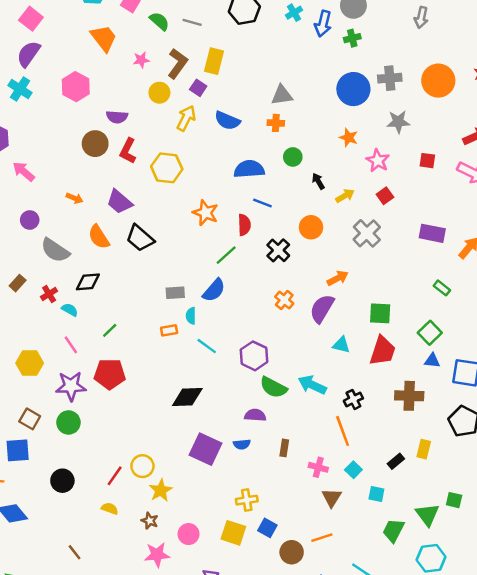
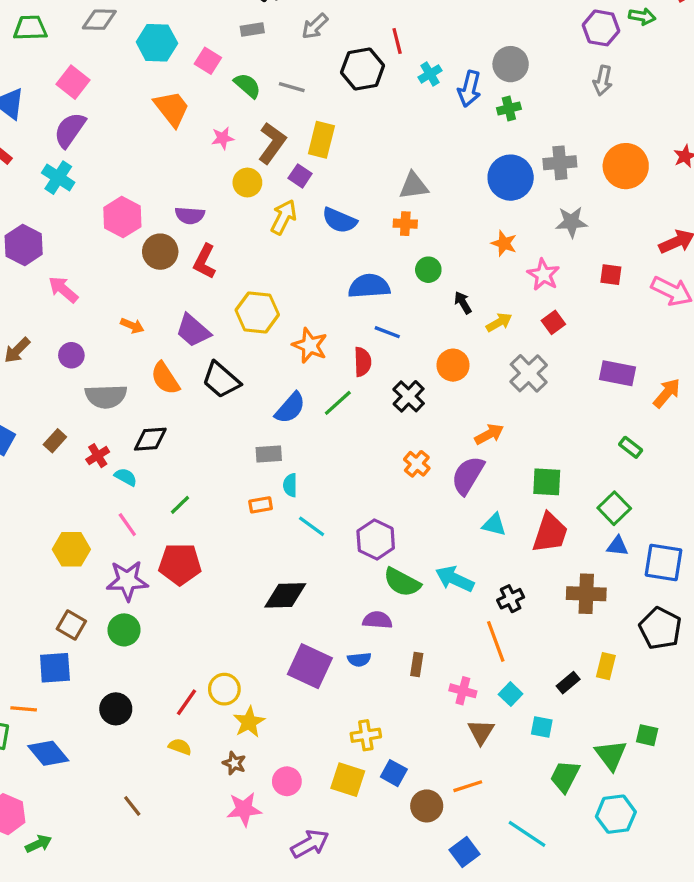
pink hexagon: (76, 87) -> (122, 217), moved
yellow hexagon: (167, 168) -> (257, 312), moved
gray semicircle: (55, 250) -> (106, 396), turned -36
blue semicircle: (214, 290) -> (290, 408), moved

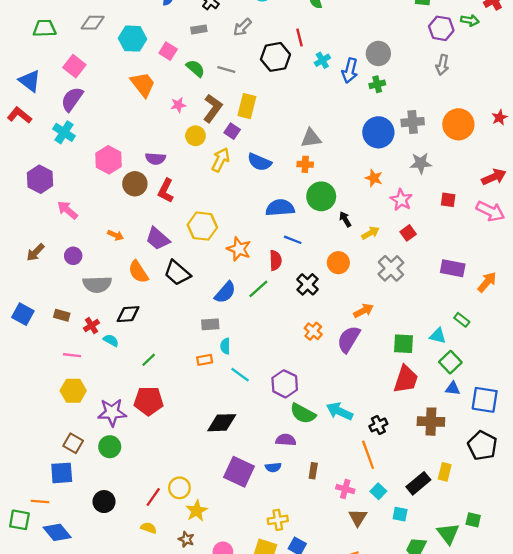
green circle: (428, 270) -> (321, 196), size x1.6
brown rectangle: (55, 441) -> (62, 315), turned 63
pink line: (127, 525) -> (72, 355), moved, turned -48
cyan triangle: (494, 525) -> (438, 336), moved
black rectangle: (568, 683) -> (418, 483), size x1.5

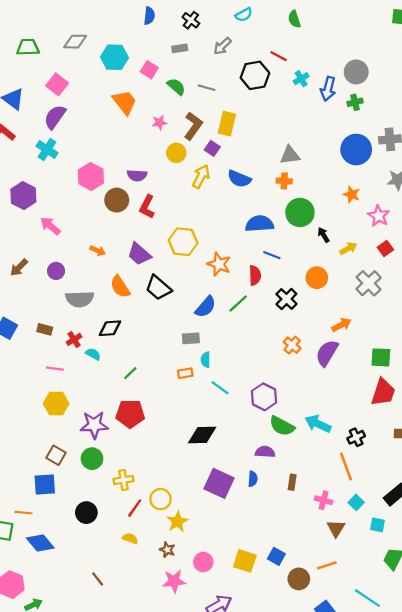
red line: (299, 37) -> (279, 56), turned -48
blue semicircle: (273, 467) -> (253, 479), turned -80
yellow cross: (278, 520) -> (123, 480), moved

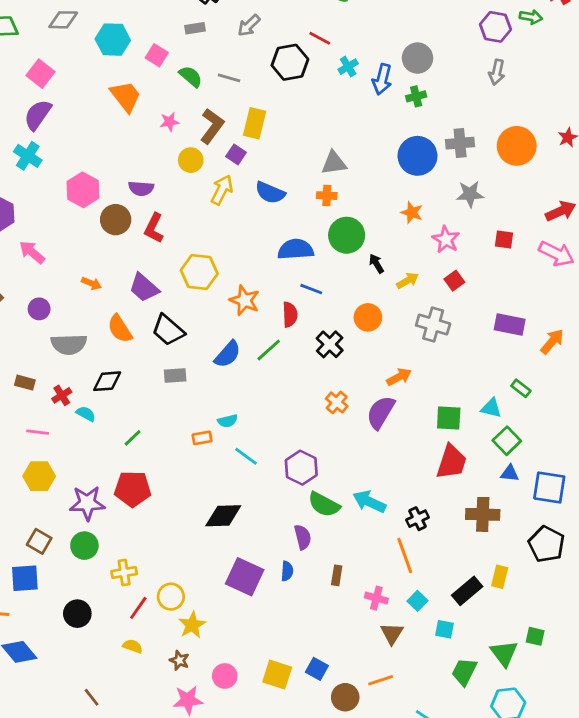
gray cross: (369, 283) -> (433, 324), turned -30
gray rectangle: (191, 338) -> (175, 376), moved
cyan semicircle: (206, 360) -> (228, 421), turned -104
purple semicircle: (265, 452) -> (303, 537), turned 72

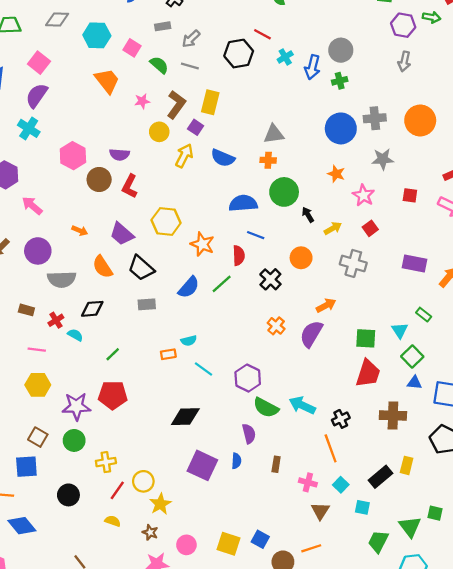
gray arrow: (249, 25) -> (191, 39), moved
purple circle: (39, 309) -> (38, 251), size x1.5
cyan triangle: (491, 408) -> (400, 330), turned 42

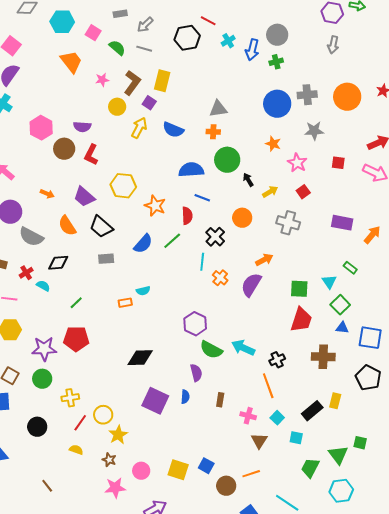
gray semicircle: (62, 279) -> (31, 237), turned 30
cyan line: (203, 369) -> (202, 262), moved, turned 60

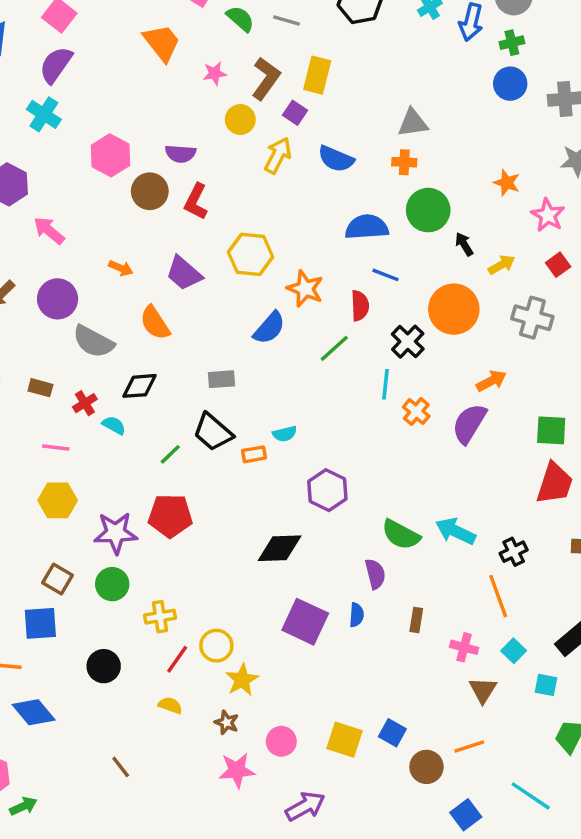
blue circle: (277, 104) -> (510, 84), moved, size x0.7
orange circle: (242, 218) -> (454, 309), size x1.5
black trapezoid: (101, 227) -> (213, 432), moved
blue semicircle: (143, 244) -> (269, 328), moved
purple hexagon: (195, 324) -> (327, 490), moved

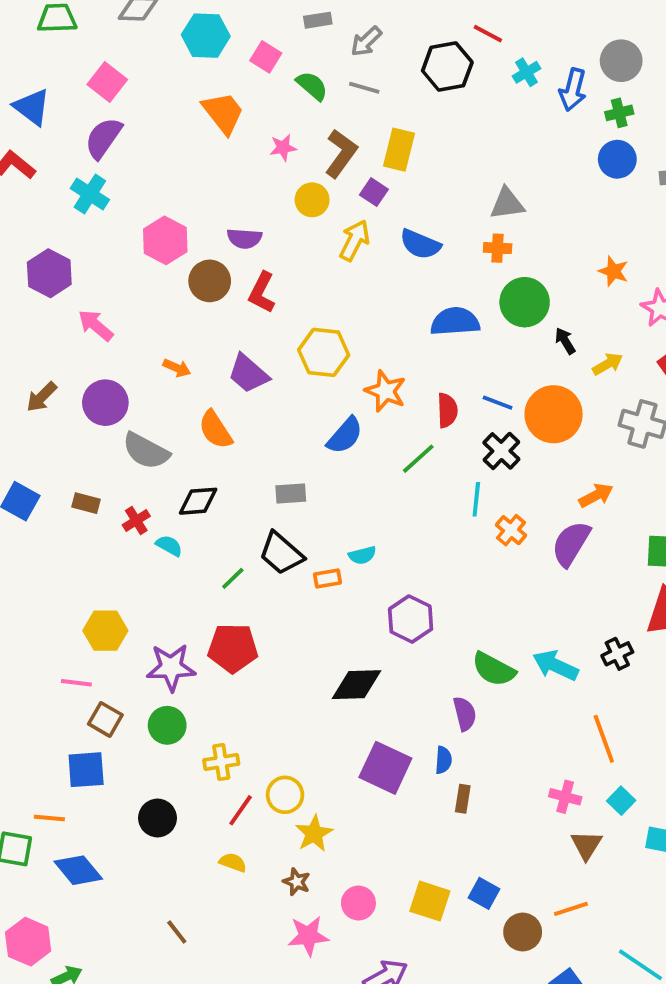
blue line: (385, 275) -> (498, 403), moved
pink line: (56, 447) -> (76, 683), moved
black cross: (514, 552) -> (617, 654), moved
brown rectangle: (416, 620) -> (463, 799), moved

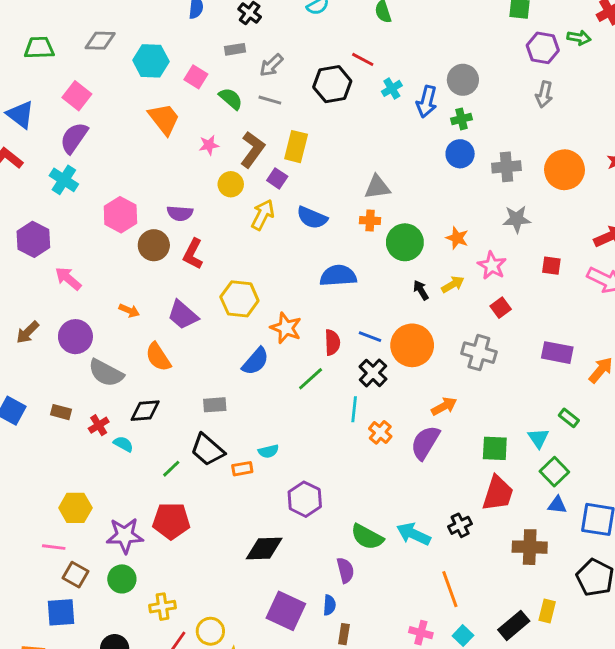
green circle: (525, 302) -> (405, 242), moved
yellow arrow: (608, 364) -> (453, 284), moved

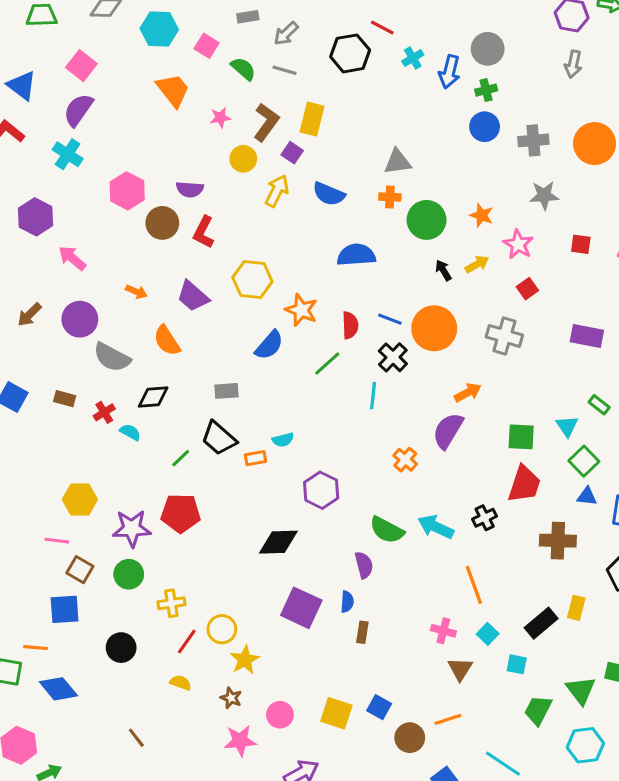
orange cross: (380, 432) -> (405, 460), moved

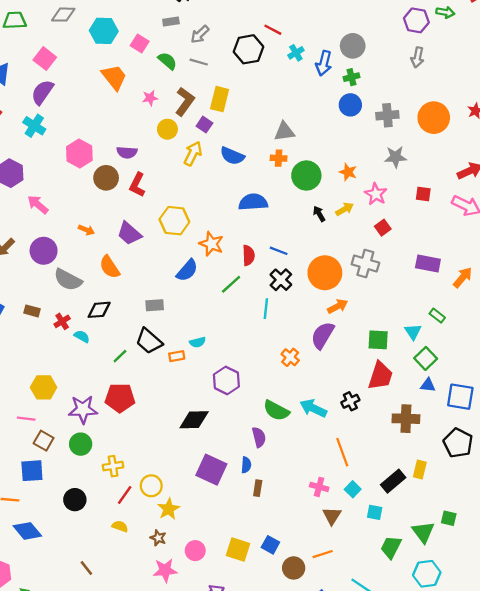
orange circle: (434, 328) -> (325, 273), moved

